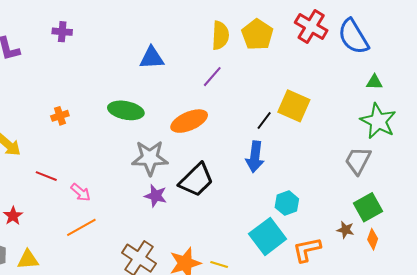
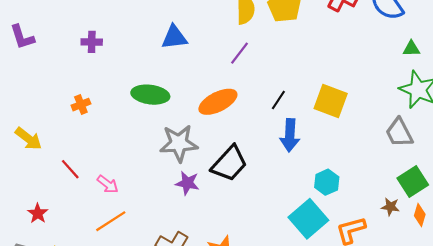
purple cross: (62, 32) -> (92, 42), moved
yellow square: (294, 106) -> (331, 101), moved
black line: (264, 120) -> (278, 100), moved
gray trapezoid: (358, 161) -> (399, 133), turned -52
red line: (46, 176) -> (70, 169), turned 30

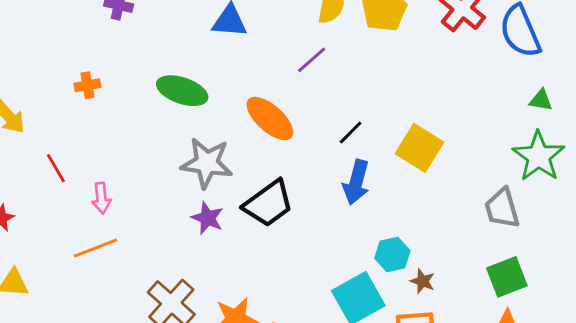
orange ellipse: (218, 102) -> (270, 118), turned 57
pink arrow: (108, 184) -> (101, 198), turned 35
brown star: (390, 207) -> (422, 281), moved

